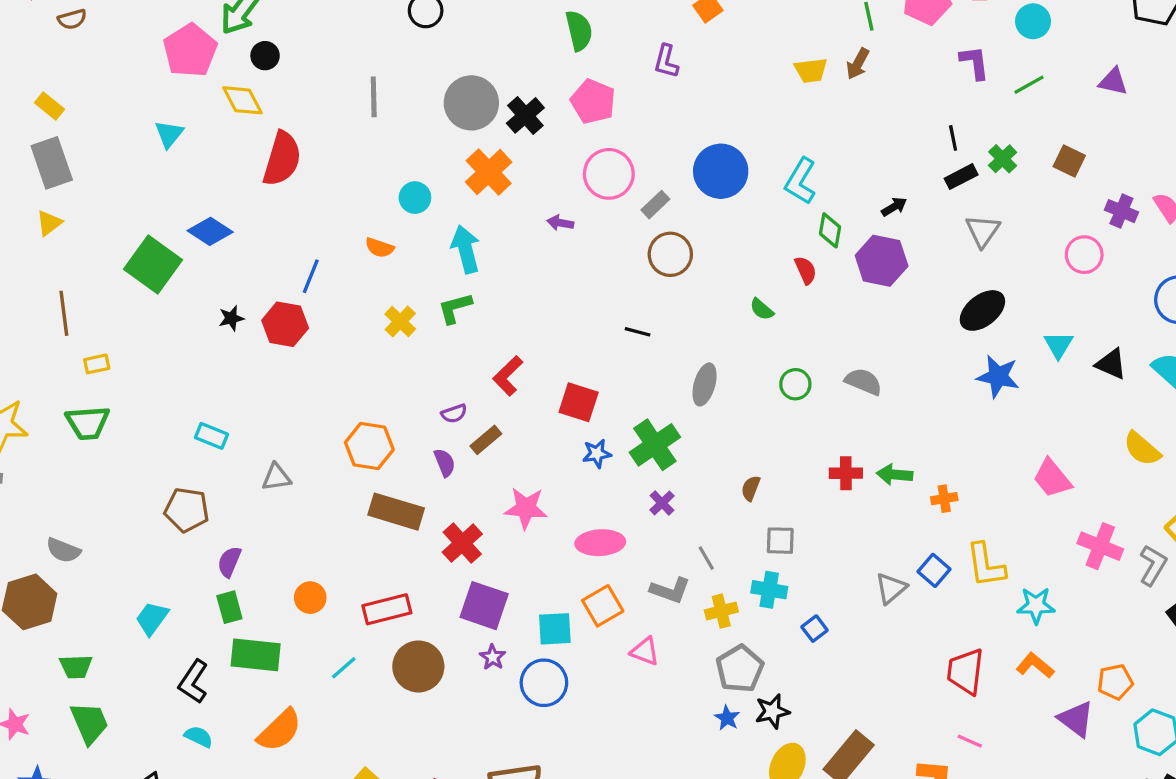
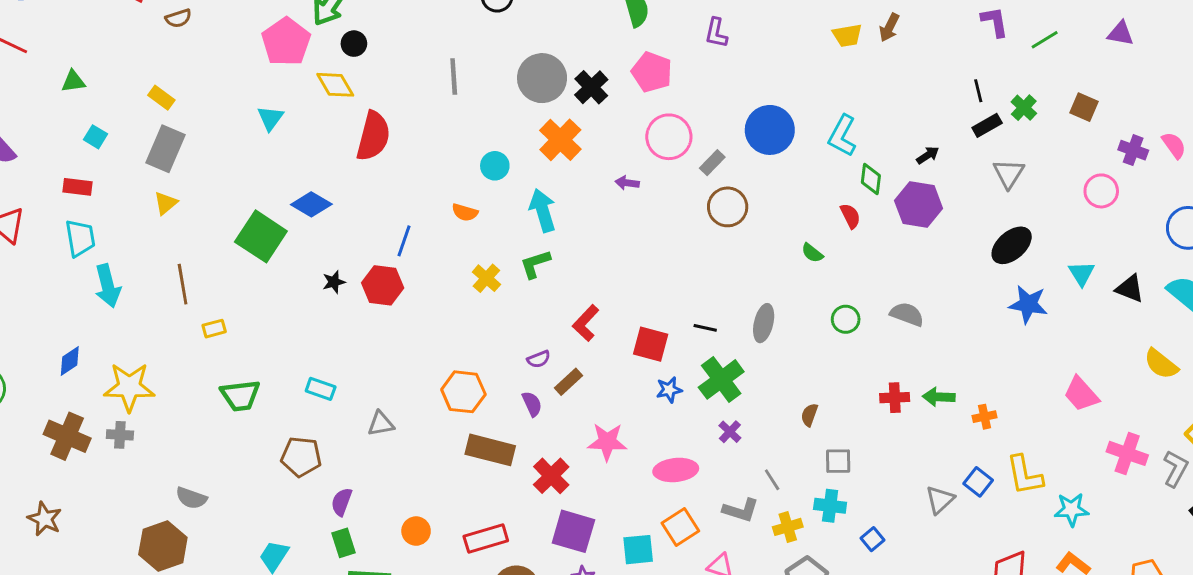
gray rectangle: (52, 163) -> (166, 149), turned 45
black line: (638, 332) -> (705, 328), moved
green trapezoid: (88, 423) -> (240, 396), moved

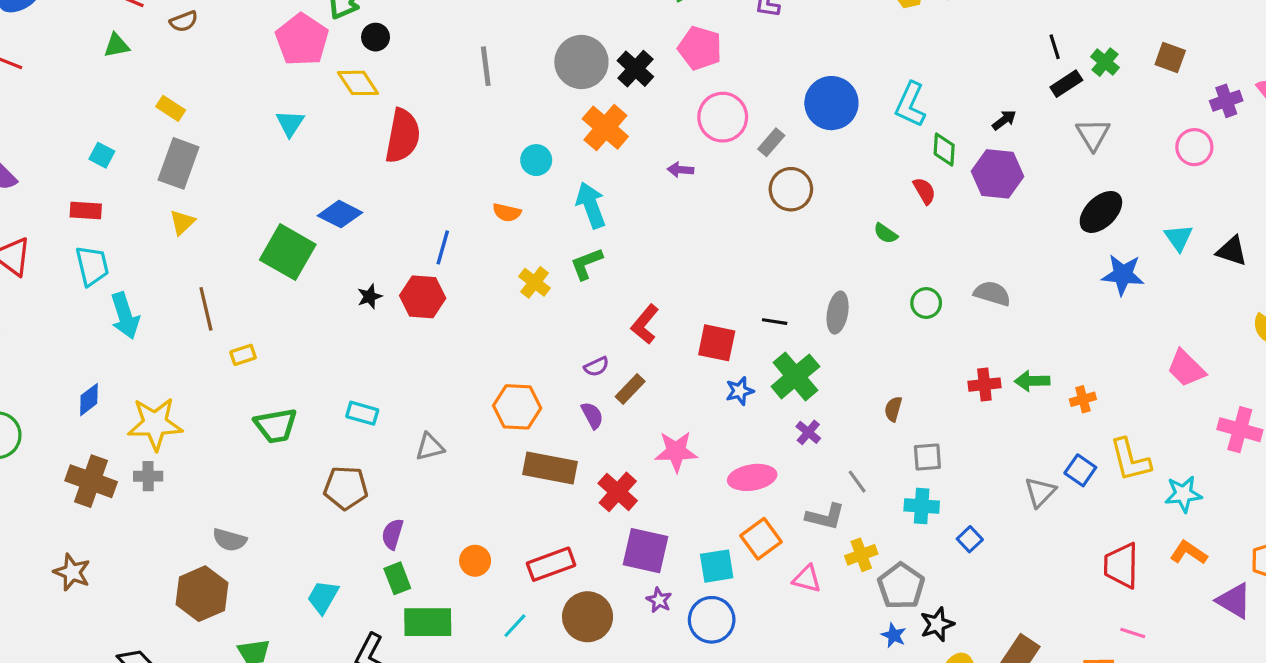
green triangle: (73, 81) -> (117, 45), moved
purple cross: (1133, 150) -> (1226, 101), turned -36
yellow cross: (788, 527) -> (861, 555), moved

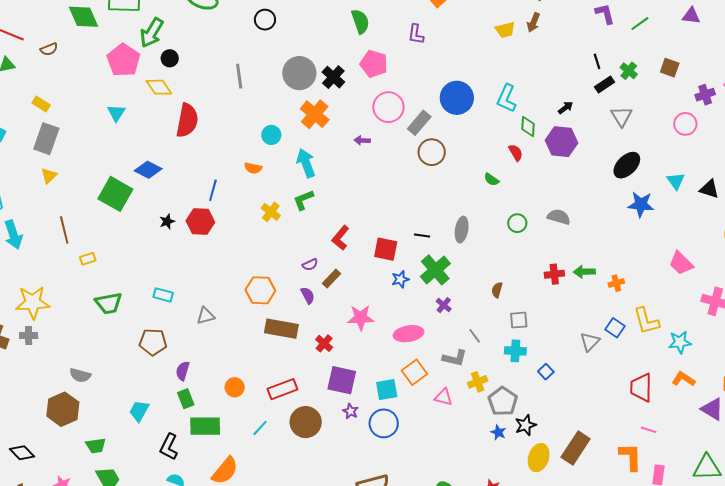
gray rectangle: (771, 142) -> (419, 123), size x1.4
red cross: (618, 492) -> (324, 343), size x0.7

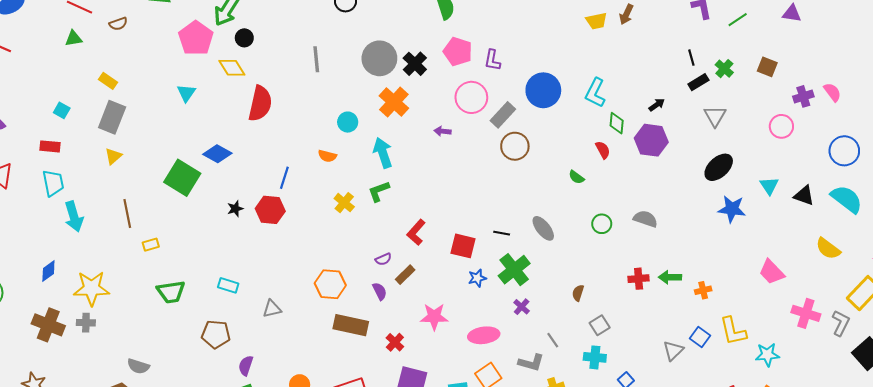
purple L-shape: (416, 34) -> (492, 60), moved
gray ellipse: (462, 230) -> (543, 228), turned -50
gray square: (519, 320) -> (600, 325), turned -30

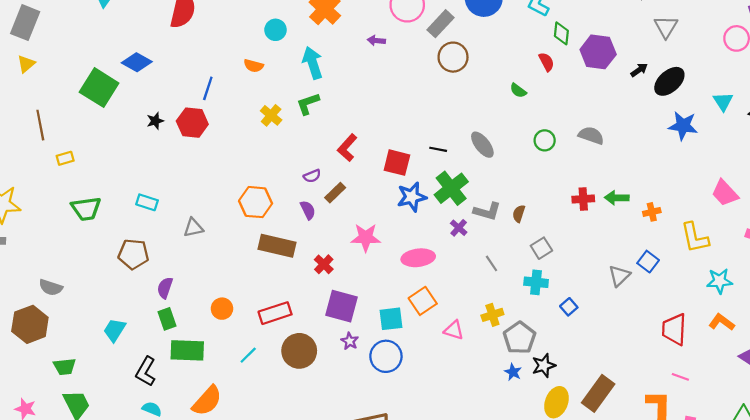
black arrow: (657, 105) -> (639, 70), moved
blue star: (477, 278) -> (412, 197), size x1.5
yellow L-shape: (733, 331) -> (695, 238), moved
gray L-shape: (531, 363) -> (487, 211), moved

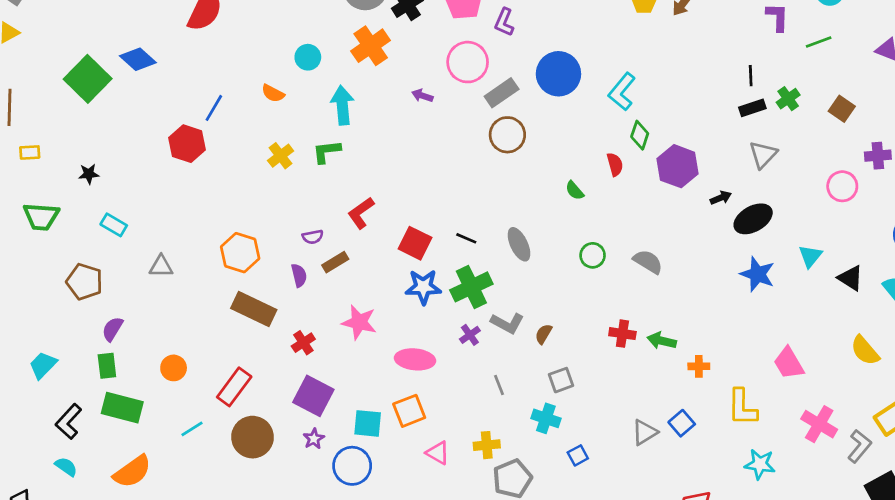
black star: (155, 121) -> (89, 174), moved
red rectangle: (275, 313) -> (234, 387), turned -48

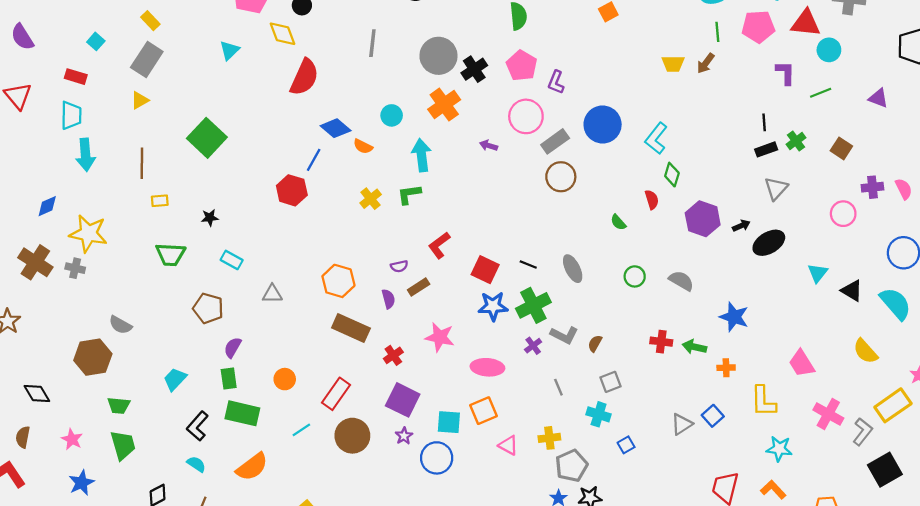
blue diamond: (138, 59) -> (336, 128), moved
purple hexagon: (678, 166) -> (703, 219), moved
blue star: (757, 274) -> (734, 317), moved

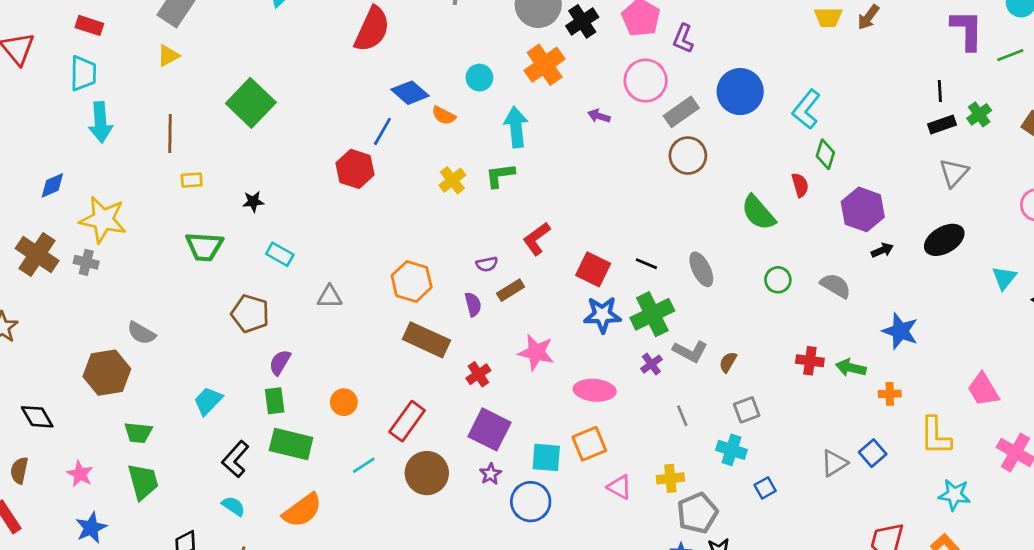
purple L-shape: (785, 73) -> (967, 30), size x1.4
green semicircle: (618, 222) -> (758, 213), size x1.8
black arrow: (741, 226) -> (882, 250), moved

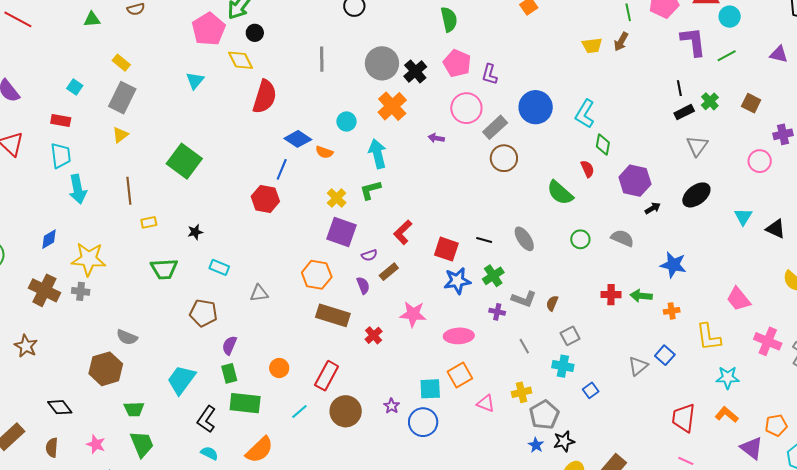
green cross: (652, 314) -> (493, 276), size x0.7
purple cross: (651, 364) -> (497, 312), turned -35
cyan trapezoid: (208, 401) -> (181, 380), size x1.4
purple square: (489, 429) -> (342, 232), moved

